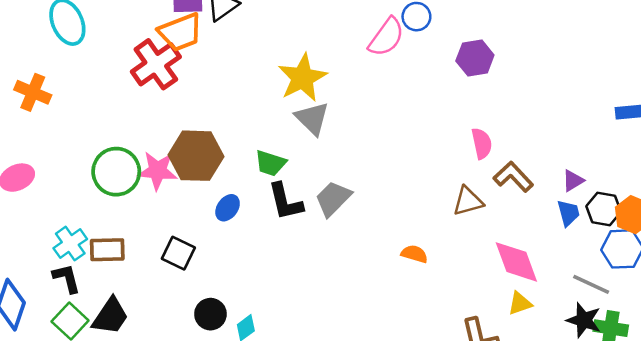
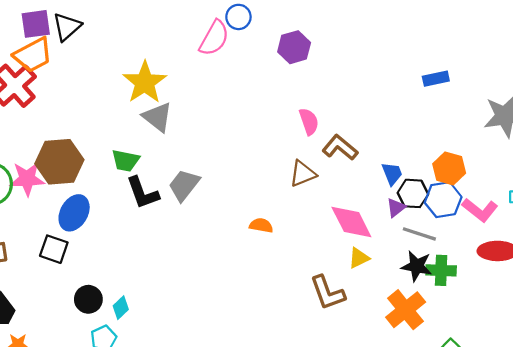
purple triangle: (573, 181) -> (396, 208), moved
blue ellipse: (228, 208) -> (74, 213), moved, size x1.5
black hexagon: (604, 209) -> (413, 193), moved

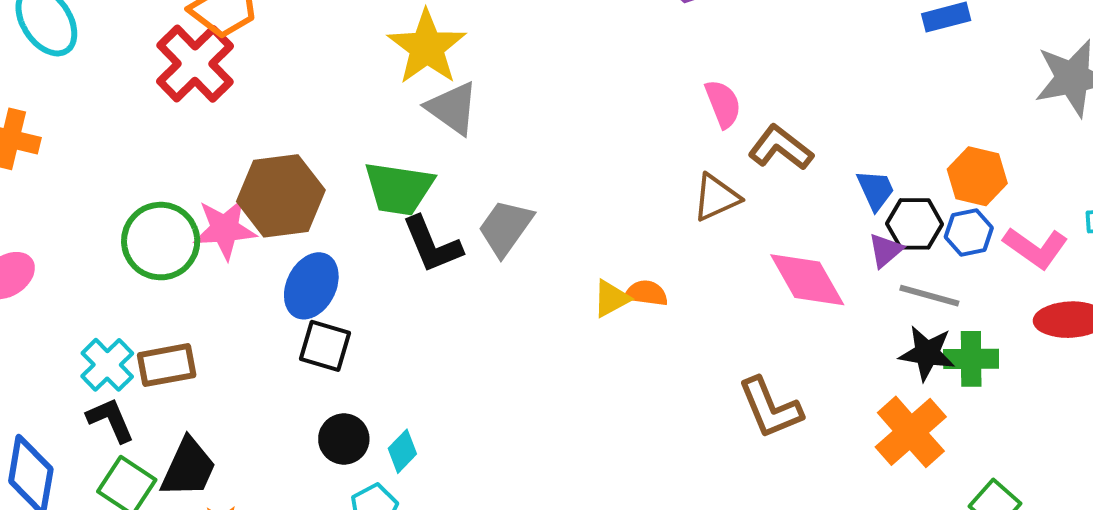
green trapezoid: (125, 161) -> (399, 188), size x1.4
blue hexagon: (443, 200) -> (969, 232), size x0.7
black square: (54, 249) -> (325, 346), moved
yellow triangle: (359, 258) -> (611, 299), moved

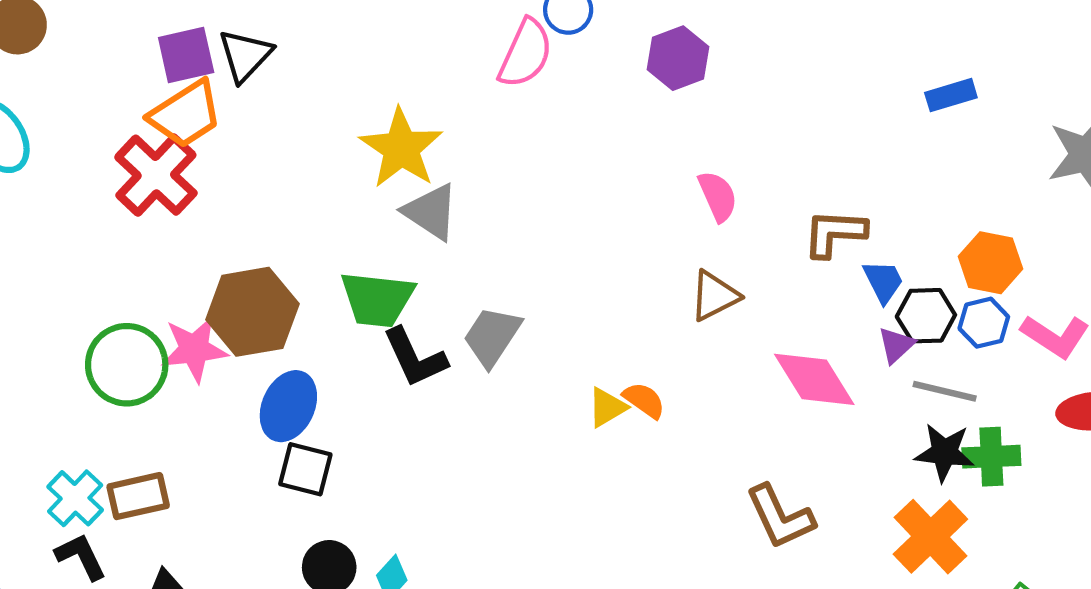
brown L-shape: (781, 148) -> (835, 233), moved, turned -32
orange semicircle: (646, 293) -> (644, 400), turned 30

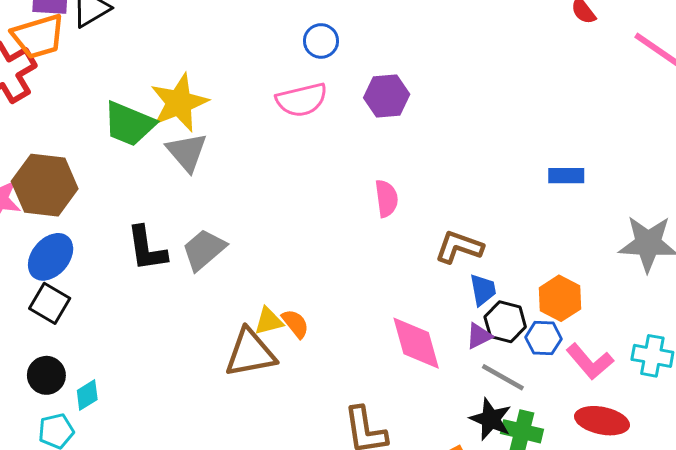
pink semicircle: (525, 53) -> (302, 100), moved, turned 36
brown triangle: (714, 296) -> (250, 353), moved, size x1.4
green trapezoid: (377, 299) -> (129, 124), moved

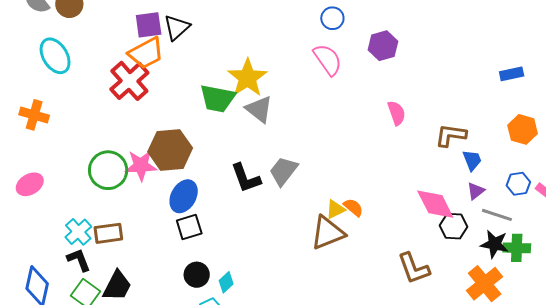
pink semicircle: (302, 100) -> (328, 60), turned -100
orange hexagon: (560, 298) -> (523, 129), moved
black square: (50, 303) -> (189, 227), turned -36
black hexagon: (505, 322) -> (453, 226), moved

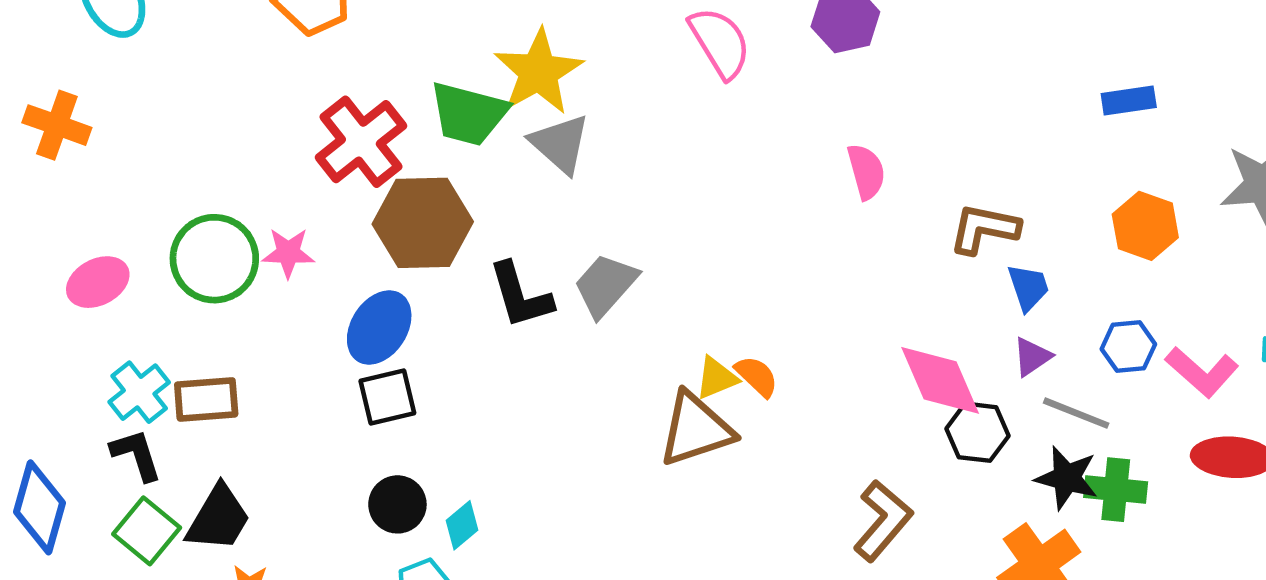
red cross: (129, 81) -> (361, 142), moved
brown hexagon: (170, 150) -> (423, 223), moved
pink star: (141, 165) -> (288, 253), size x0.7
pink ellipse: (30, 184) -> (98, 282), moved
brown L-shape: (414, 268) -> (883, 521), turned -123

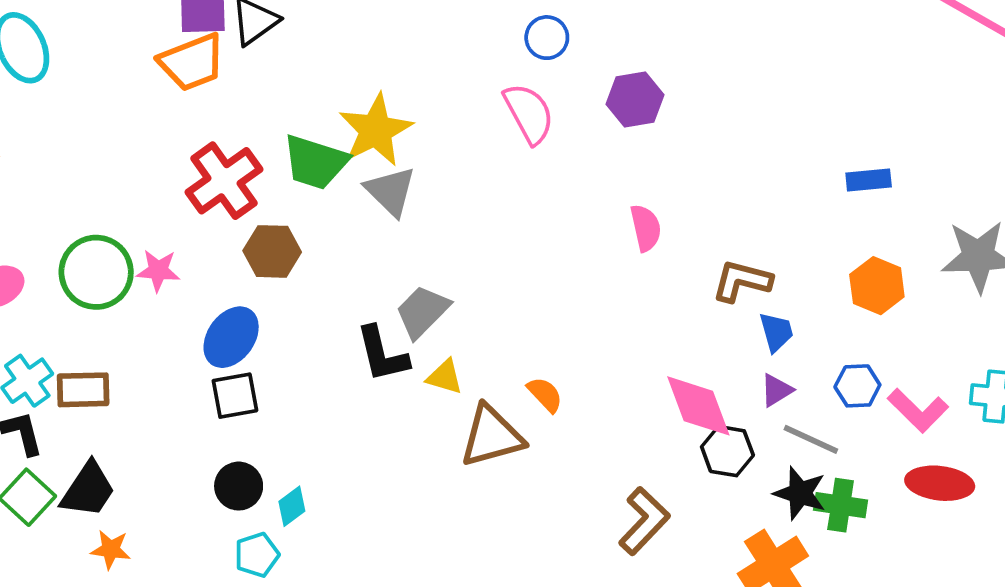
brown hexagon: (423, 223) -> (272, 251), size x0.7
black L-shape: (520, 295) -> (382, 354), moved
yellow triangle: (716, 378) -> (445, 377), moved, turned 36

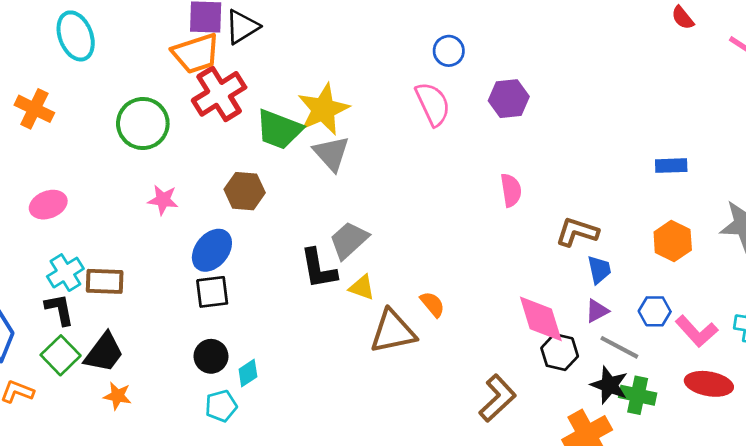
red cross: (224, 181) -> (219, 94), moved
green circle: (96, 272) -> (143, 123), moved

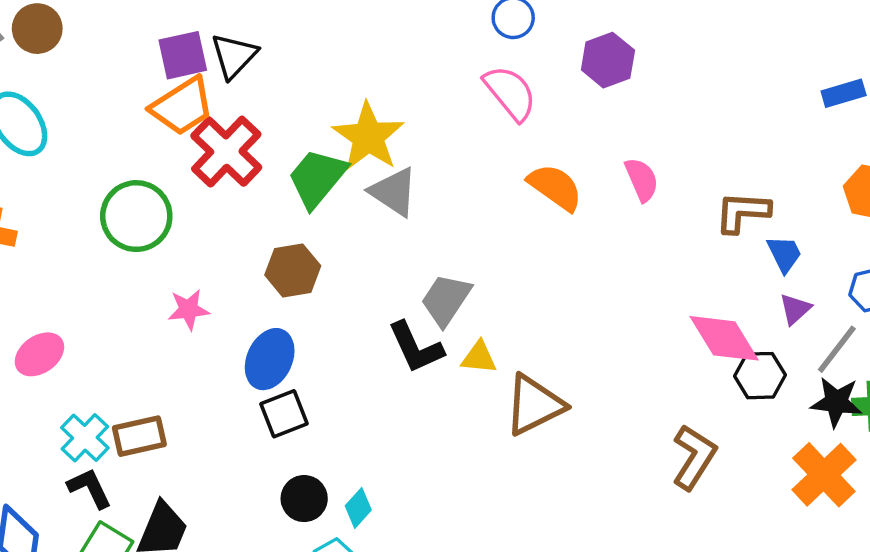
green trapezoid: (279, 129) -> (317, 178), turned 123
orange semicircle: (432, 304) -> (555, 187), moved, size x1.5
gray line: (619, 347) -> (837, 349), turned -66

